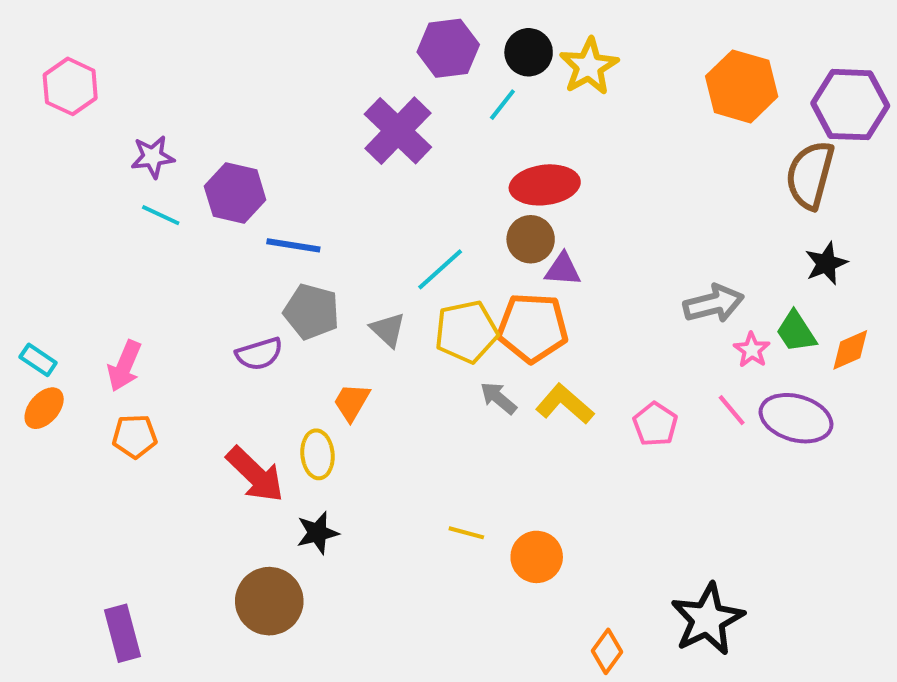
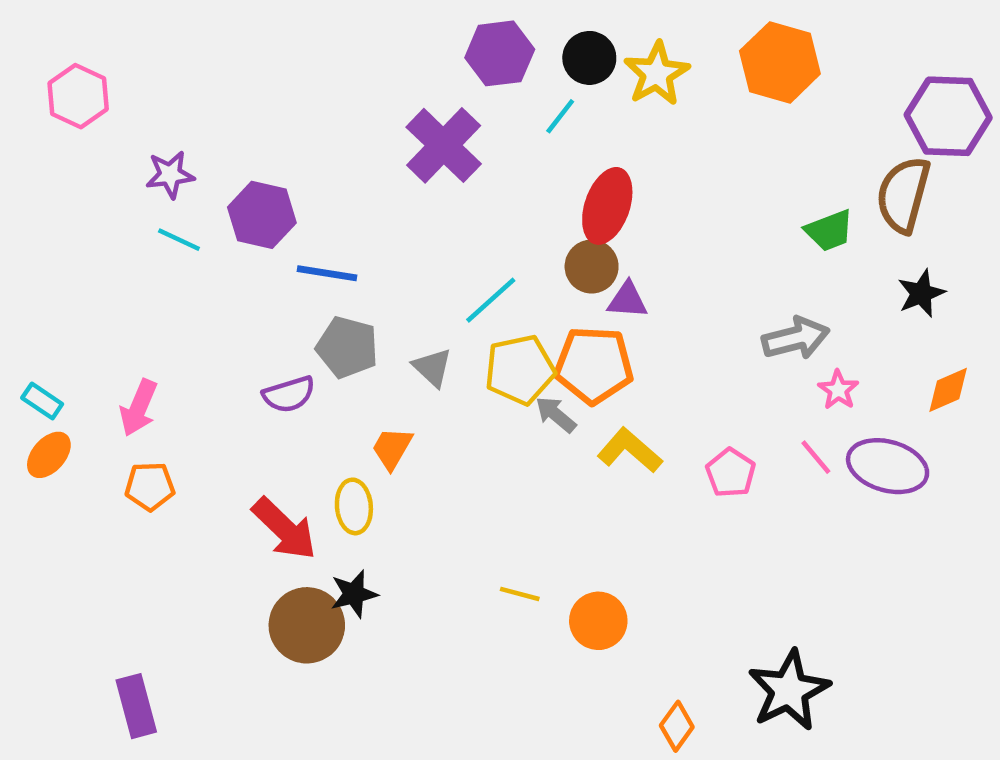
orange hexagon: (742, 86) -> (780, 62), moved
red ellipse: (545, 185) -> (607, 206), turned -64
green trapezoid: (796, 332) -> (829, 231), moved, turned -78
gray arrow: (498, 398) -> (556, 415), moved
brown circle: (269, 601) -> (307, 625), moved

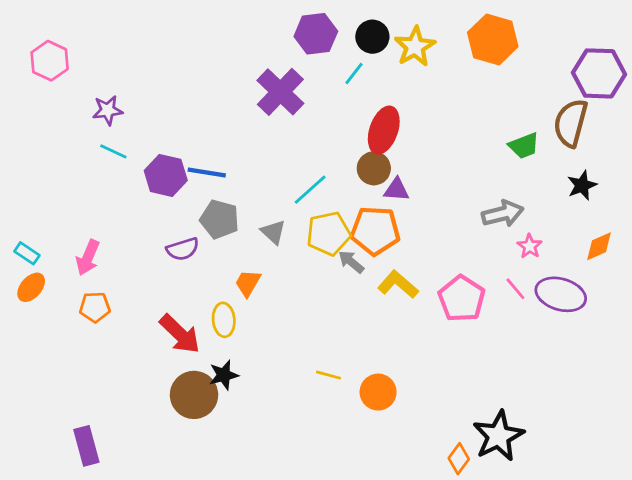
purple hexagon: (262, 215) -> (166, 175), moved
pink pentagon: (731, 473) -> (462, 299), size x1.5
orange diamond: (677, 726) -> (459, 459), moved

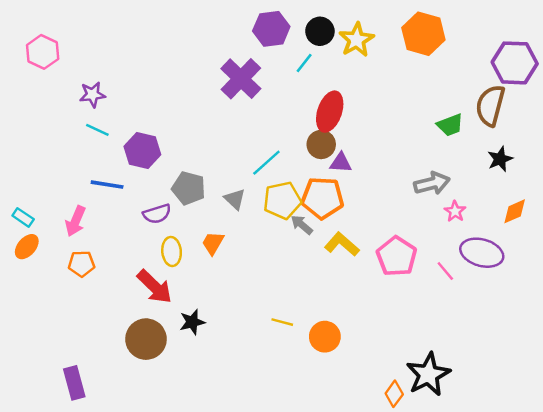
blue line: (207, 173) -> (107, 185), moved
pink line: (515, 289) -> (445, 271), moved
yellow ellipse: (224, 320) -> (172, 251), moved
brown circle: (194, 395) -> (146, 339), moved

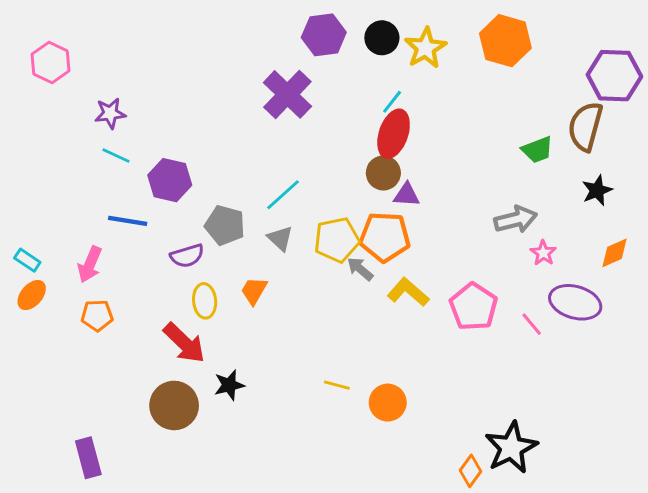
cyan line: (304, 63) -> (392, 102), moved
cyan line: (266, 163) -> (283, 195), moved

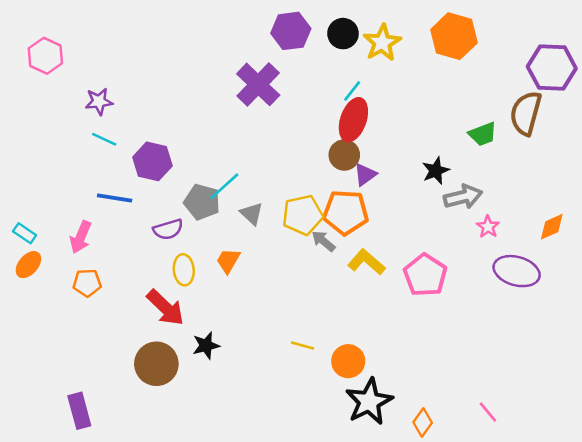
black star: (597, 190) -> (436, 171), moved
cyan line: (283, 195) -> (224, 186), moved
purple triangle: (407, 195) -> (365, 175), turned -40
pink line: (532, 324) -> (488, 412), moved
black star: (511, 448) -> (369, 402), moved

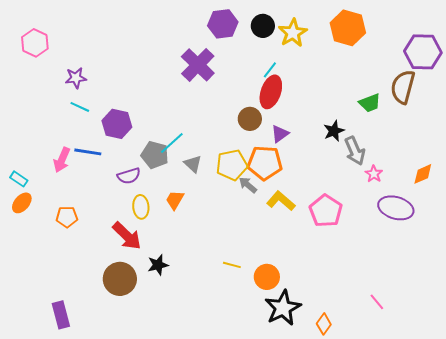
brown circle: (344, 155) -> (250, 119), moved
gray arrow: (463, 197) -> (355, 151), turned 80
pink arrow: (81, 237) -> (62, 160), moved
pink line: (488, 412) -> (377, 302), moved

